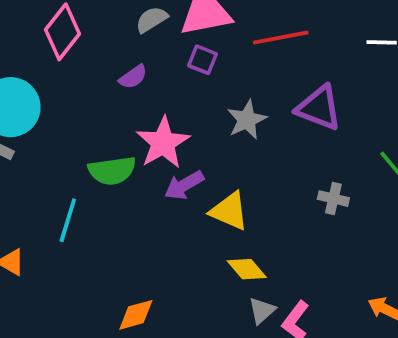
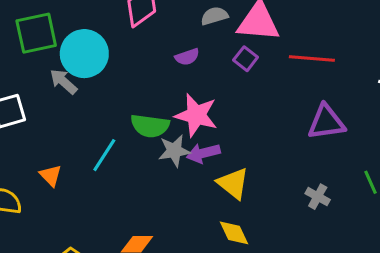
purple triangle: (319, 108) -> (326, 122), turned -45
gray star: (247, 120) -> (174, 151), moved
pink star: (163, 143) -> (196, 115), turned 30

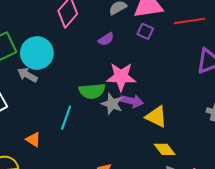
gray star: (174, 151) -> (112, 104), turned -30
purple arrow: (203, 153) -> (132, 101), turned -140

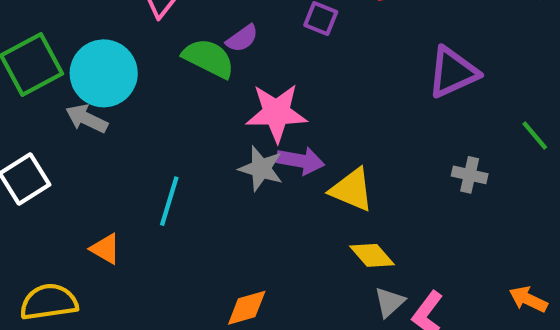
green semicircle: (92, 91) -> (209, 58), moved, turned -145

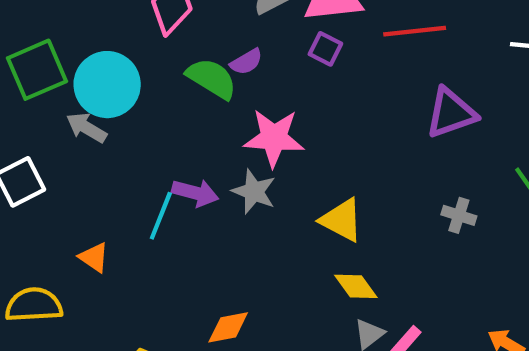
purple arrow: (301, 161) -> (195, 193), moved

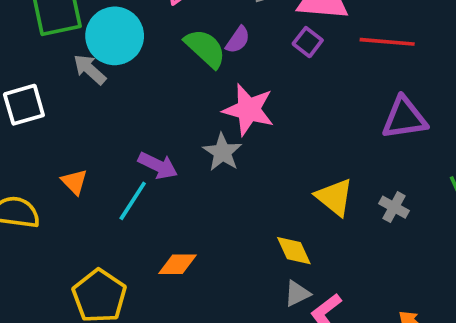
purple semicircle: (246, 62) -> (238, 40), turned -36
purple arrow: (195, 193) -> (158, 166), moved
cyan line: (161, 216) -> (133, 201), moved
yellow triangle: (342, 220) -> (334, 197), moved

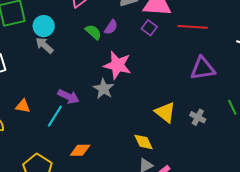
cyan circle: (115, 36) -> (44, 26), size x0.7
green semicircle: (205, 48) -> (93, 32), size x0.7
gray arrow: (90, 69) -> (44, 45), moved
orange triangle: (74, 182) -> (23, 106), turned -35

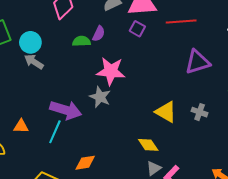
green semicircle: (93, 32) -> (81, 41), turned -36
purple arrow: (68, 97) -> (66, 110), size x1.4

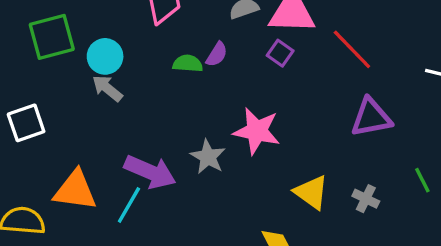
red line: (181, 22) -> (352, 49), turned 44
pink star: (111, 71) -> (257, 131), moved
orange triangle: (21, 126) -> (75, 190), size x1.8

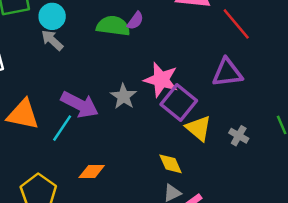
purple square: (280, 53) -> (179, 103), moved, size x1.8
green semicircle: (188, 64) -> (113, 26), size x1.5
purple triangle: (371, 118) -> (227, 73), moved

